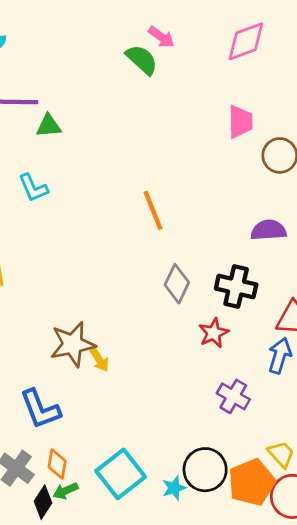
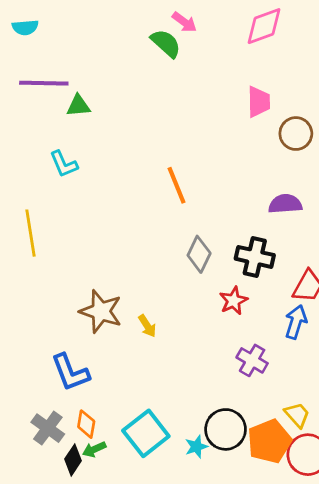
brown star: (73, 344) -> (101, 311), turned 30
yellow arrow: (99, 360) -> (147, 326), moved

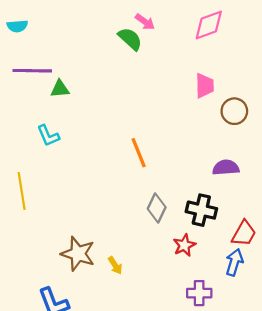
purple cross: (252, 360) -> (199, 293), turned -30

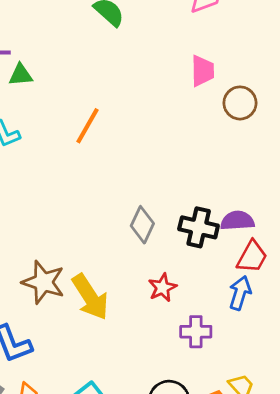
orange line: (139, 153) -> (88, 126), moved, turned 52
purple semicircle: (226, 168) -> (237, 221), moved
red star: (184, 245) -> (162, 288), moved
yellow arrow: (115, 265) -> (90, 297), size x2.0

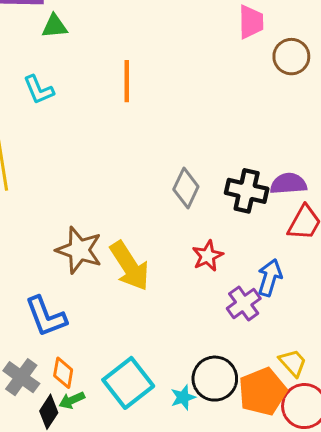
orange line: (88, 126) -> (127, 81), turned -30
blue arrow: (240, 293) -> (270, 278), moved
purple cross: (196, 332) -> (244, 303), turned -36

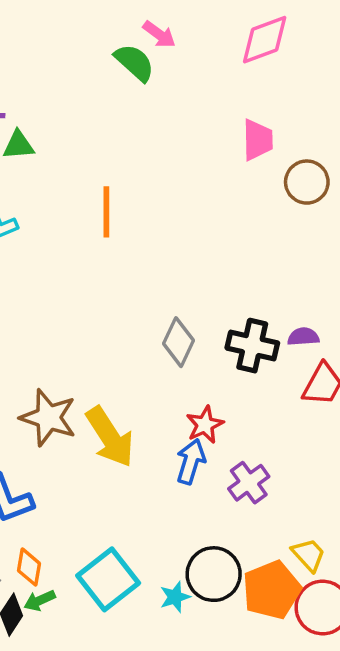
purple semicircle: (288, 184) -> (303, 337), size x0.7
blue arrow: (270, 278) -> (191, 462), moved

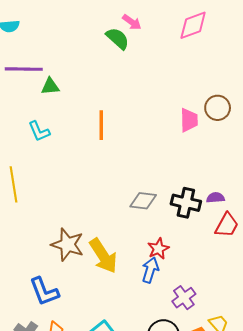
pink trapezoid: (258, 140) -> (189, 120), moved
gray diamond: (178, 342) -> (143, 201), turned 72
purple cross: (249, 483) -> (184, 298), moved

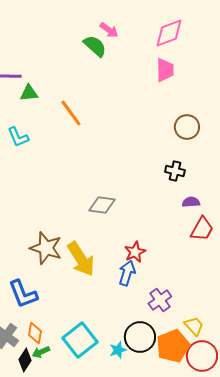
brown circle: (218, 108) -> (187, 127), moved
pink trapezoid: (189, 120) -> (165, 70), moved
orange line: (101, 125) -> (71, 113), moved, turned -36
gray diamond: (143, 201) -> (102, 205), moved
black cross: (186, 203) -> (175, 171), moved, size x0.7

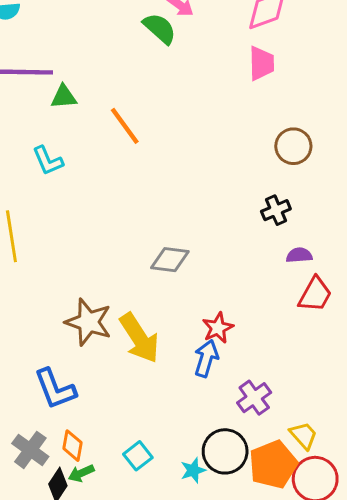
black cross: (175, 171) -> (276, 210), turned -36
cyan square: (80, 340) -> (138, 456), size x0.6

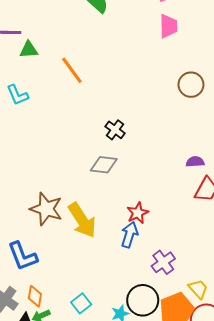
black cross: (276, 210) -> (115, 130), moved, turned -30

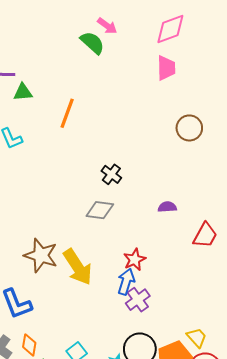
orange line: (72, 70) -> (67, 113), turned 56
purple semicircle: (195, 162) -> (167, 207), moved
purple cross: (163, 262) -> (138, 300), moved

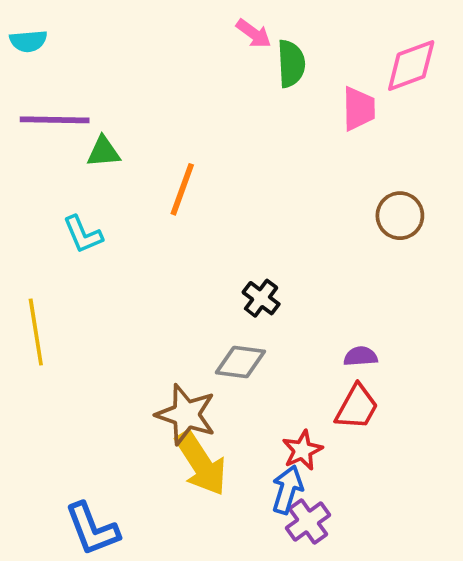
pink diamond: (170, 29) -> (411, 65), moved
green semicircle: (92, 43) -> (291, 64), moved, turned 45
red trapezoid: (205, 235) -> (357, 407), moved
brown star: (41, 255) -> (186, 415), moved

